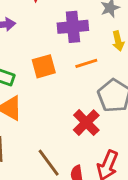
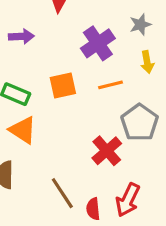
purple cross: (73, 27) -> (98, 43), turned -32

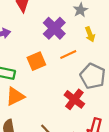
orange triangle: (23, 130) -> (15, 96), turned -48

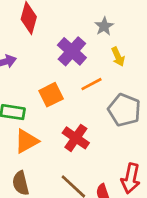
red cross: (74, 99) -> (76, 138), moved

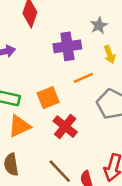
purple cross: (72, 51) -> (67, 46), turned 36
orange square: (51, 95) -> (48, 98), moved

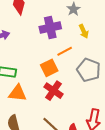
orange square: (48, 98) -> (49, 68), moved
orange triangle: (19, 126) -> (18, 93), turned 36

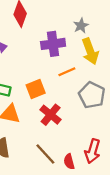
yellow arrow: (84, 31) -> (90, 51), size x1.6
orange square: (49, 68) -> (36, 89), moved

